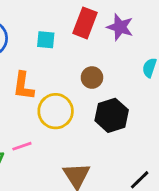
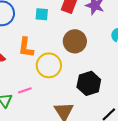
brown circle: (92, 78) -> (75, 41), size x1.5
black hexagon: (112, 115) -> (89, 83), moved

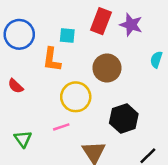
orange L-shape: (26, 47) -> (52, 60), moved
pink line: (25, 90) -> (61, 127), moved

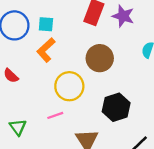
cyan square: (67, 36) -> (46, 24), moved
orange L-shape: (52, 60) -> (46, 50), turned 40

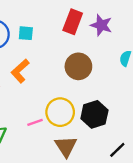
orange L-shape: (46, 50) -> (20, 71), moved
yellow circle: (69, 86) -> (60, 112), moved

